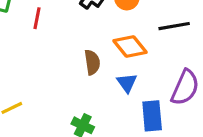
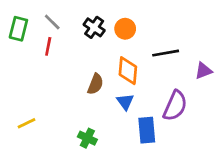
orange diamond: (130, 47) -> (128, 71), turned 44
brown semicircle: (92, 62) -> (95, 84), turned 30

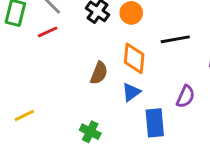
red line: (48, 46) -> (48, 32), turned 54
blue triangle: (125, 102) -> (131, 92), turned 30
purple semicircle: (175, 106) -> (185, 96), size x0.7

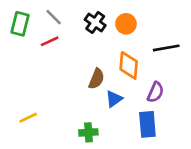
blue triangle: (131, 92) -> (114, 99), moved
purple semicircle: (185, 96) -> (155, 92), moved
green cross: (90, 132) -> (88, 132), turned -30

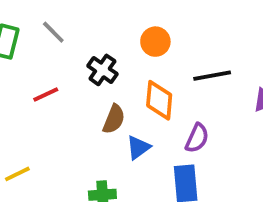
black cross: (95, 22) -> (102, 70), moved
red line: (50, 41) -> (46, 95), moved

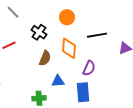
blue triangle: (138, 147) -> (58, 81), moved, turned 32

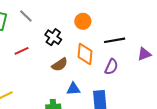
brown semicircle: (45, 58) -> (60, 65), turned 35
purple semicircle: (89, 68) -> (111, 67), moved

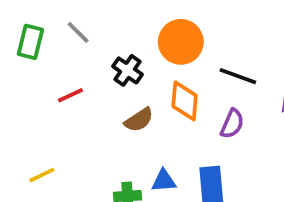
orange circle: (83, 21) -> (181, 42), size x1.5
black line: (115, 40) -> (238, 76), turned 30
blue triangle: (73, 89) -> (164, 181), moved

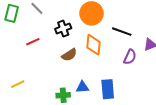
black cross: (127, 70) -> (63, 29), turned 35
purple semicircle: (232, 124) -> (130, 57), moved

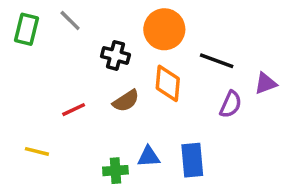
black cross: (63, 29) -> (115, 55), turned 35
red line: (33, 42) -> (74, 110), moved
yellow line: (18, 84) -> (37, 151), turned 40

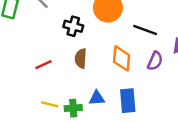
orange diamond: (168, 83) -> (122, 58), moved
brown semicircle: (126, 101) -> (81, 58), turned 126
yellow line: (37, 151) -> (50, 104), moved

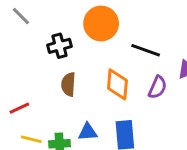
black cross: (73, 26) -> (60, 46), turned -30
red line: (44, 65) -> (19, 108), moved

